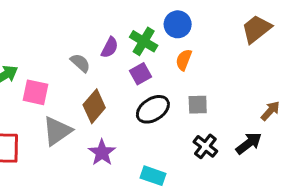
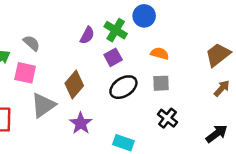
brown trapezoid: (256, 29) -> (218, 55), moved
orange semicircle: (184, 60) -> (160, 53), moved, turned 84
gray semicircle: (80, 63) -> (32, 43), moved
black arrow: (249, 143) -> (217, 134), moved

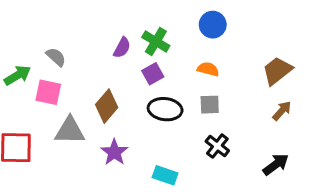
blue circle: (144, 16) -> (213, 25), moved
black ellipse: (123, 87) -> (165, 109), turned 40
gray triangle: (43, 105) -> (70, 131), turned 36

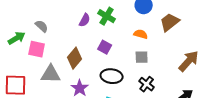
brown trapezoid: (277, 71) -> (170, 22), moved
purple square: (153, 74) -> (105, 47), moved, turned -32
black ellipse: (165, 109) -> (112, 76), moved
brown arrow: (282, 111) -> (189, 61), size x1.6

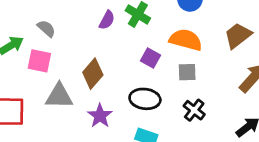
brown trapezoid: (170, 22) -> (238, 36), moved
orange semicircle: (141, 34) -> (186, 40), size x1.6
purple square: (105, 47) -> (151, 58), moved

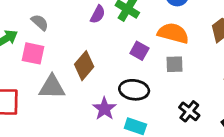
black cross: (194, 110) -> (189, 111), moved
purple star: (100, 116) -> (104, 109), moved

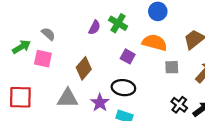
gray square: (174, 64) -> (172, 67), moved
gray triangle: (52, 87) -> (68, 98), moved
black cross: (189, 111) -> (179, 105), moved

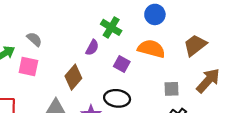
purple semicircle: (94, 27) -> (92, 48), moved
gray square: (172, 67) -> (171, 89), moved

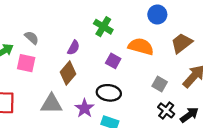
blue circle: (155, 14) -> (157, 15), moved
purple semicircle: (92, 48) -> (74, 48), moved
gray square: (171, 89) -> (160, 84), turned 32

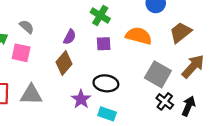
purple square: (113, 61) -> (104, 44), moved, turned -32
gray square: (160, 84) -> (158, 74), size x1.6
gray triangle: (51, 104) -> (31, 95), moved
black arrow: (189, 115) -> (189, 106), turned -30

